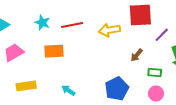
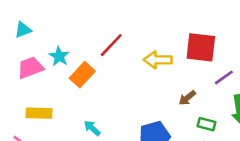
cyan star: (42, 23) -> (59, 56), moved
red line: (72, 25) -> (111, 45), turned -45
orange rectangle: (54, 51) -> (82, 75), turned -54

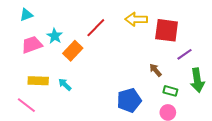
yellow arrow: (158, 60) -> (136, 19), moved
brown arrow: (187, 98) -> (155, 70), turned 88
cyan arrow: (92, 128) -> (65, 84), moved

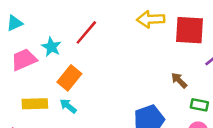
red line: (96, 28) -> (86, 32), moved
orange rectangle: (73, 51) -> (69, 78), moved

